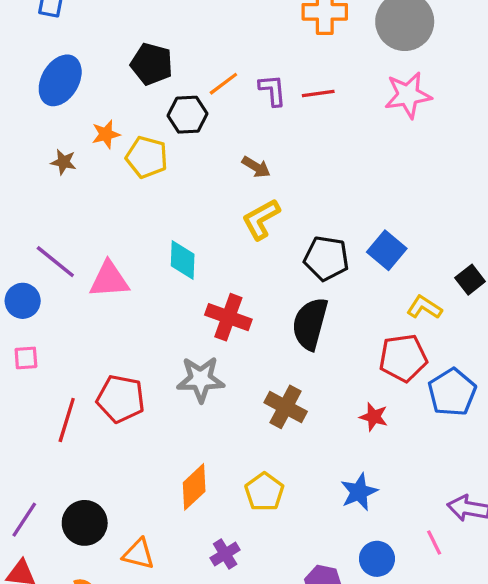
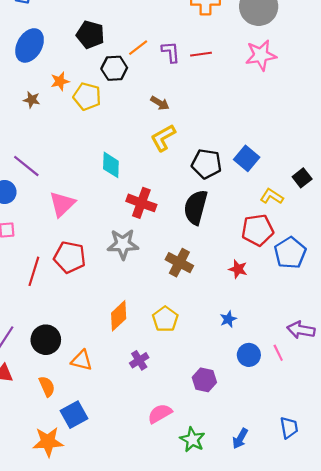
pink triangle: (109, 280) -> (62, 204), moved, turned -40
blue star: (359, 492) -> (228, 319), size x0.7
blue circle: (377, 559) -> (249, 355), moved

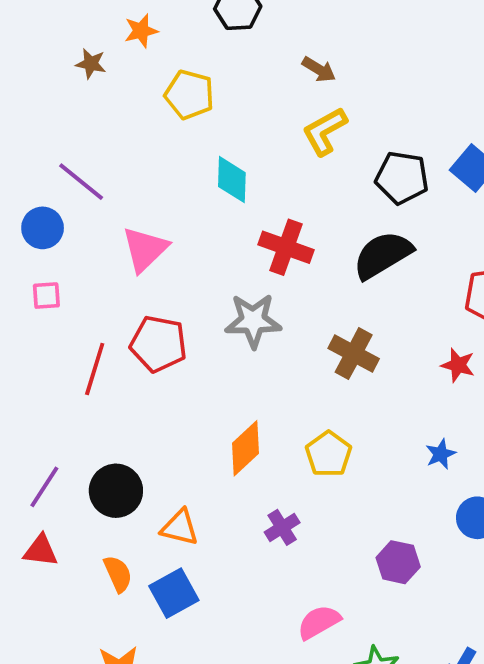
yellow pentagon: (87, 96) -> (189, 95), moved
black semicircle: (196, 207) -> (383, 255), turned 44
blue square: (74, 415) -> (174, 593), moved

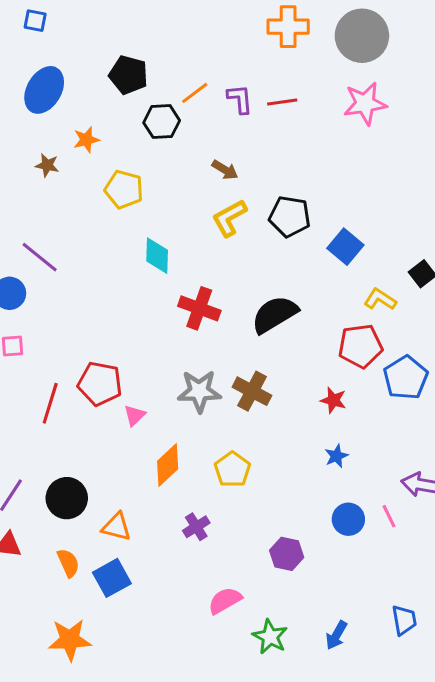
black pentagon: (402, 178) -> (290, 216), moved
pink triangle: (145, 249) -> (135, 415), moved, size x0.6
gray star: (253, 321) -> (199, 391), moved
blue star: (441, 454) -> (336, 456), moved

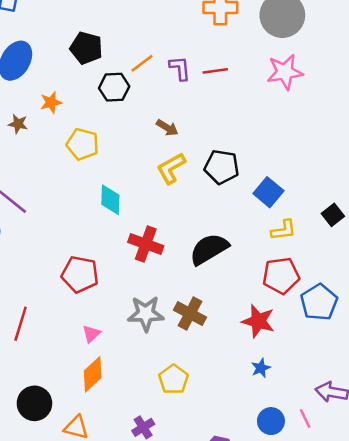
yellow L-shape: (380, 299) -> (284, 230), moved, turned 140
red pentagon: (100, 384) -> (80, 274), moved
red star: (333, 400) -> (258, 321), size x1.5
orange diamond: (168, 465) -> (93, 374), moved

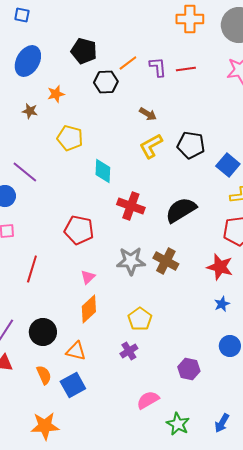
yellow pentagon: (83, 144) -> (70, 138), moved
yellow pentagon: (174, 379) -> (140, 319), moved

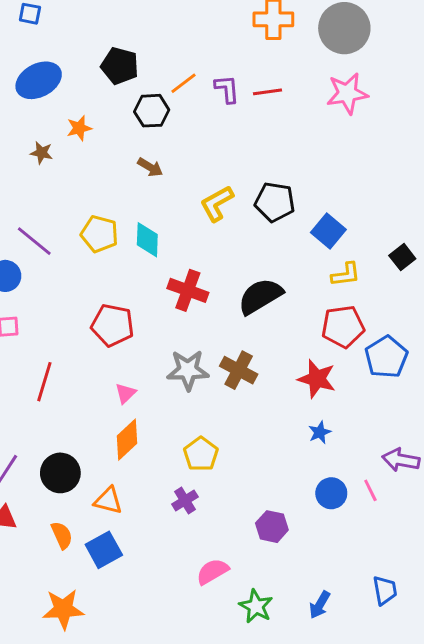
blue ellipse: (28, 61) -> (39, 80), turned 32
brown arrow: (148, 114) -> (150, 167), moved
yellow pentagon: (70, 138) -> (99, 234), moved

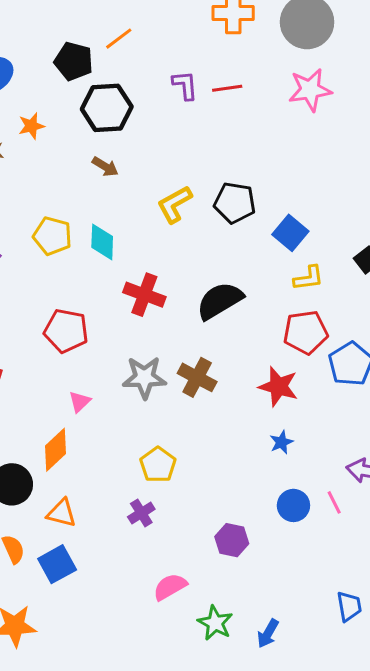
orange line: (184, 83) -> (119, 39), moved
black hexagon: (152, 111) -> (107, 108), size x1.4
orange diamond: (127, 440) -> (56, 450), moved
blue arrow: (320, 605) -> (268, 633), moved

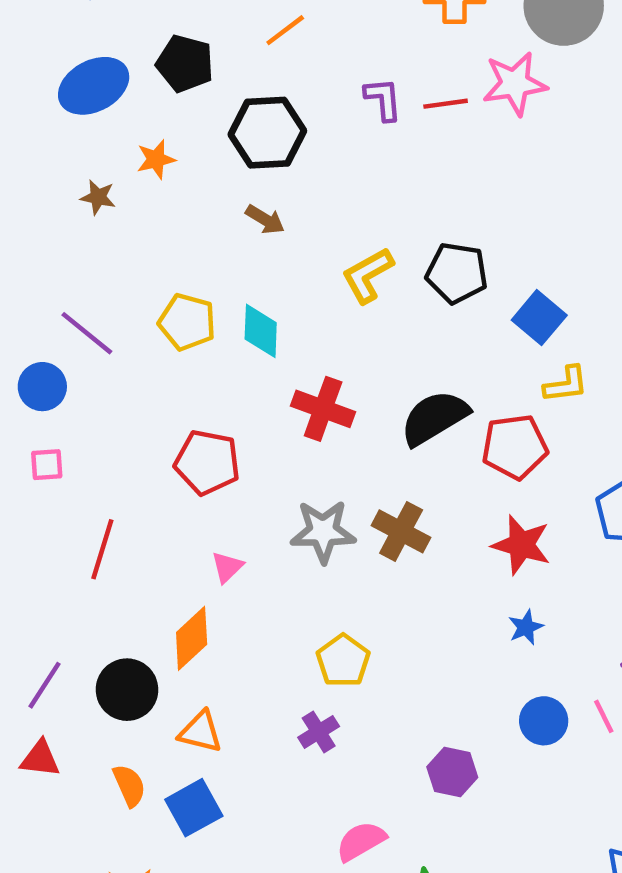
black pentagon: (74, 61) -> (185, 64), moved
pink star: (310, 90) -> (515, 84), moved
red pentagon: (306, 332) -> (515, 447), moved

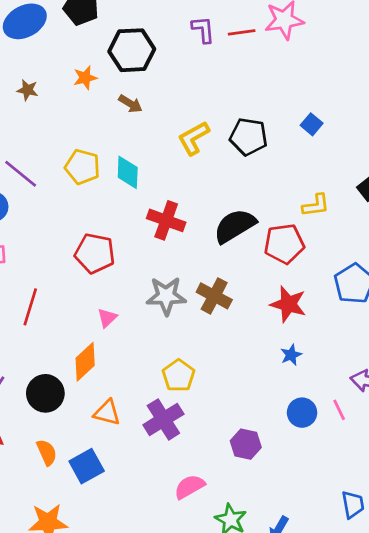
orange star: (156, 159) -> (85, 78), moved
blue square: (539, 318) -> (312, 124), moved, size x0.7
orange triangle: (201, 732) -> (107, 413), moved
purple cross: (319, 732) -> (163, 419), size x1.6

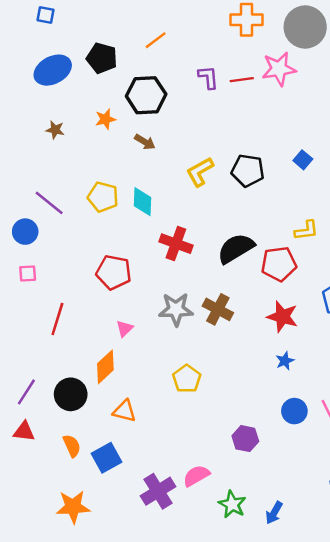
purple cross: (163, 419) -> (158, 491), moved

